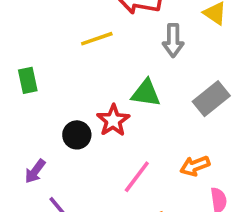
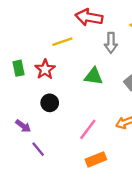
red star: (113, 120) -> (45, 69), moved
purple arrow: (35, 171) -> (23, 126), turned -91

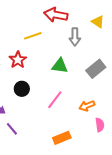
pink line: (88, 129) -> (55, 100), moved

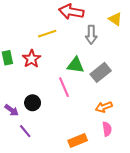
gray rectangle: (96, 69) -> (101, 72), moved
black circle: (22, 89) -> (33, 103), moved
pink line: (55, 100) -> (64, 87), moved, turned -60
pink semicircle: (100, 125) -> (107, 129), moved

